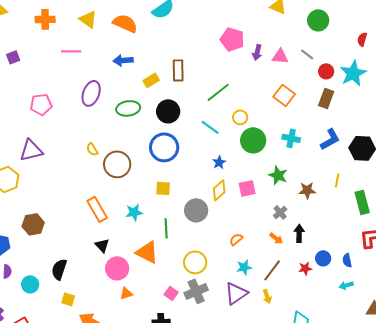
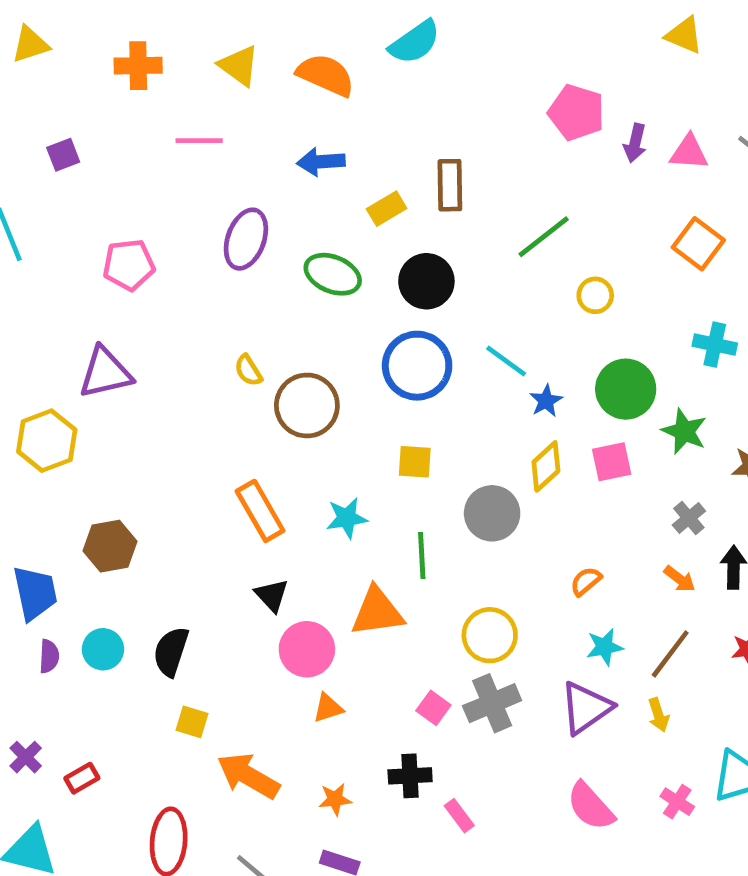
green ellipse: (128, 108) -> (333, 274), turned 30
cyan line: (210, 127) -> (506, 361), moved
green circle: (253, 140) -> (626, 389), moved
orange triangle: (147, 252) -> (377, 612), turned -35
cyan circle: (30, 284) -> (103, 649), moved

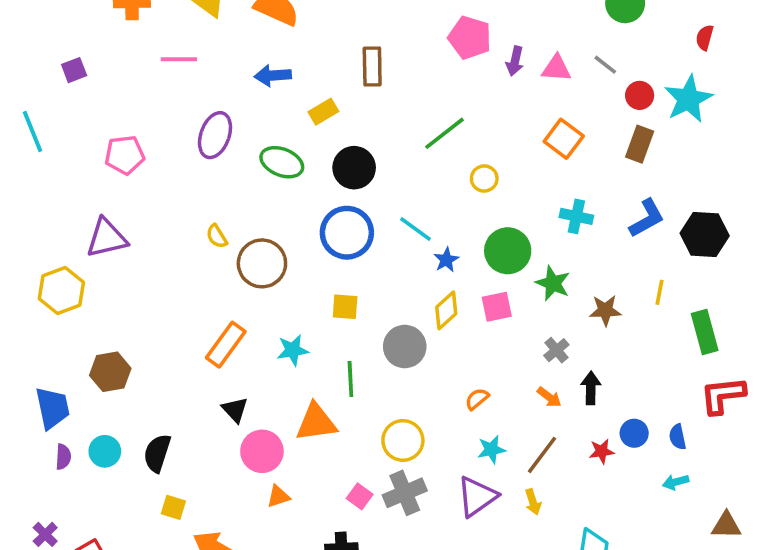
brown rectangle: (450, 185) -> (372, 66), moved
orange rectangle: (260, 511) -> (226, 345), turned 66

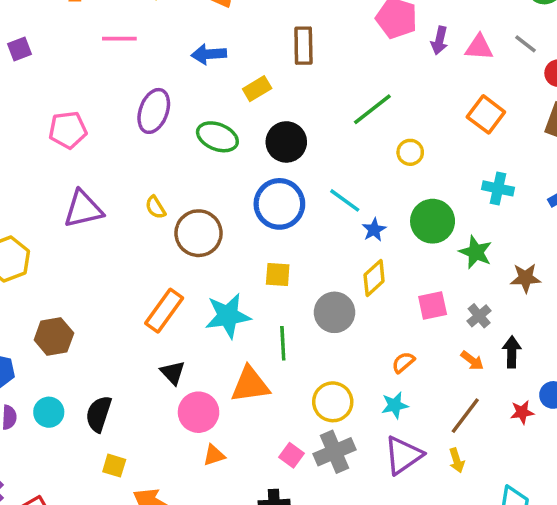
purple triangle: (107, 238) -> (83, 209), moved
pink square: (497, 307) -> (433, 305), moved
cyan star: (293, 350) -> (228, 316), size x1.5
cyan star: (491, 449) -> (395, 405), moved

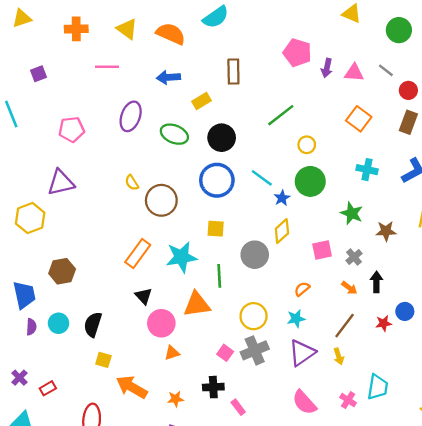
purple triangle: (83, 209) -> (61, 183), moved
green circle: (433, 221) -> (310, 181), moved

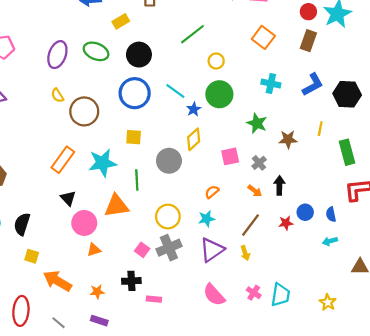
purple ellipse: (131, 116) -> (57, 55), moved
cyan trapezoid: (378, 387) -> (281, 295), moved
pink rectangle: (238, 407) -> (154, 299), turned -48

